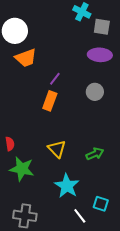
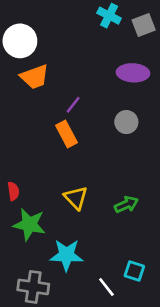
gray square: (102, 27) -> (144, 25), moved, turned -30
orange rectangle: (50, 101) -> (66, 134), turned -48
cyan star: (67, 186) -> (66, 255), moved, turned -30

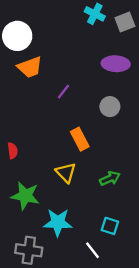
orange rectangle: (66, 134) -> (80, 139), moved
red semicircle: (13, 191) -> (13, 151), moved
cyan square: (134, 271) -> (110, 226), moved

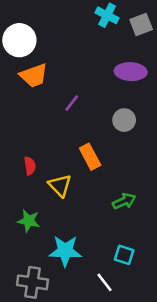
red semicircle: (13, 151) -> (30, 166), moved
yellow triangle: (66, 173) -> (60, 185), moved
green star: (25, 196) -> (29, 221), size x0.7

